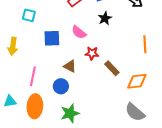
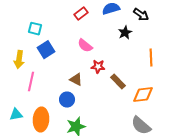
black star: (105, 18) -> (125, 33), moved
blue square: (52, 38) -> (46, 50), moved, turned -30
pink line: (33, 76) -> (31, 82), moved

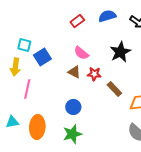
cyan square: (35, 29) -> (24, 45), moved
black star: (125, 33) -> (120, 52), moved, size x1.5
brown triangle: (76, 80) -> (74, 72), moved
blue circle: (67, 100) -> (73, 107), moved

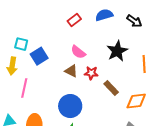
blue circle: (73, 107) -> (70, 106), size x1.5

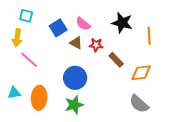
black star: (117, 51) -> (122, 23), turned -30
blue square: (39, 56) -> (58, 28), moved
pink line: (24, 88) -> (29, 60), turned -60

